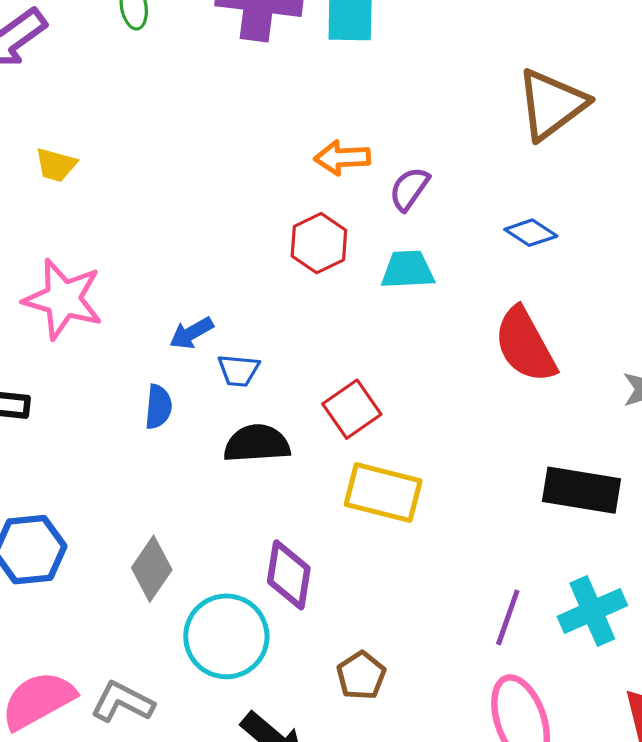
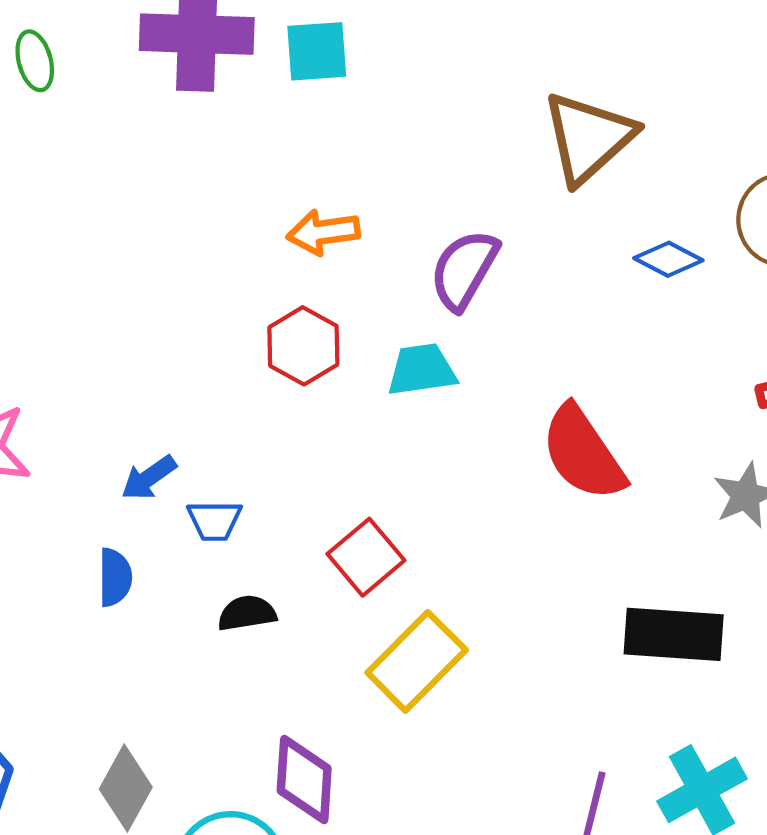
purple semicircle: (409, 189) -> (464, 270), moved, size x1.4
blue diamond: (531, 233) -> (668, 259), moved
black semicircle: (257, 444) -> (247, 613), size x0.7
yellow rectangle: (383, 493) -> (417, 661), turned -54

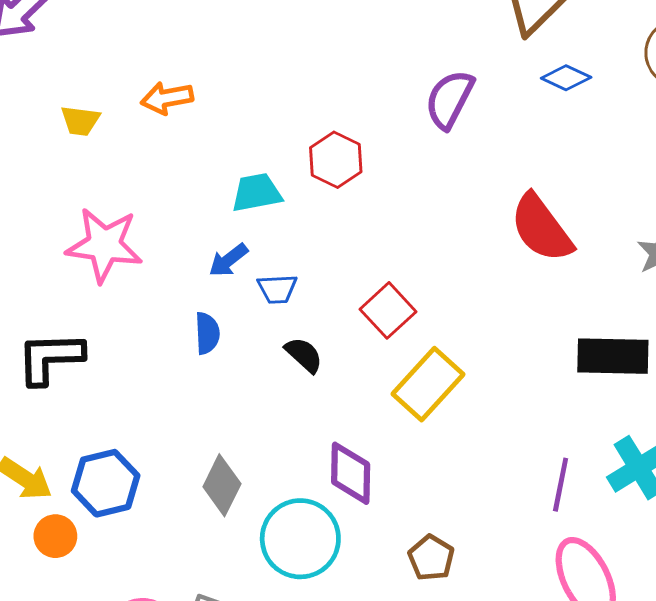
orange arrow: (323, 232) -> (167, 98), moved
blue diamond: (668, 259) -> (566, 78), moved
cyan trapezoid: (422, 370) -> (257, 193), moved
black semicircle: (247, 613) -> (304, 355), turned 54

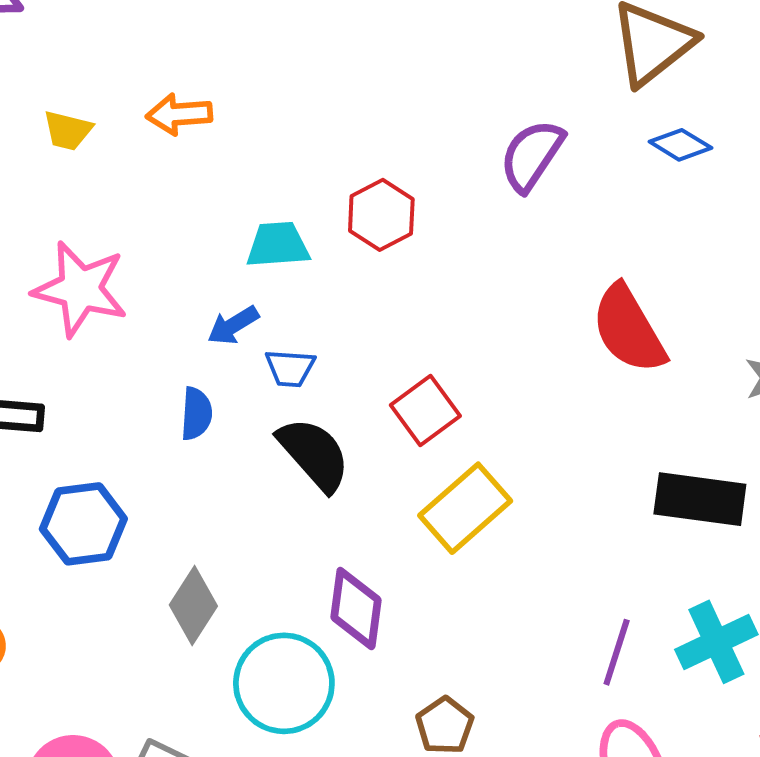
black semicircle: (304, 355) -> (314, 454), size x1.6
blue hexagon: (106, 483) -> (83, 524), moved

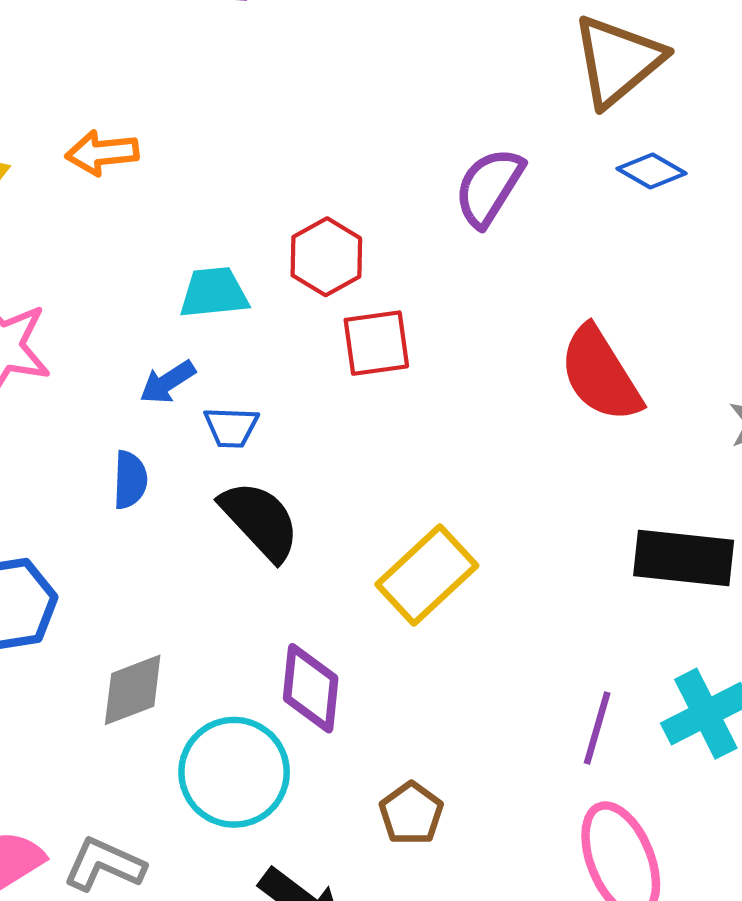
red square: (425, 410) -> (376, 343), moved, turned 30
gray diamond: (193, 606) -> (133, 690), turned 38

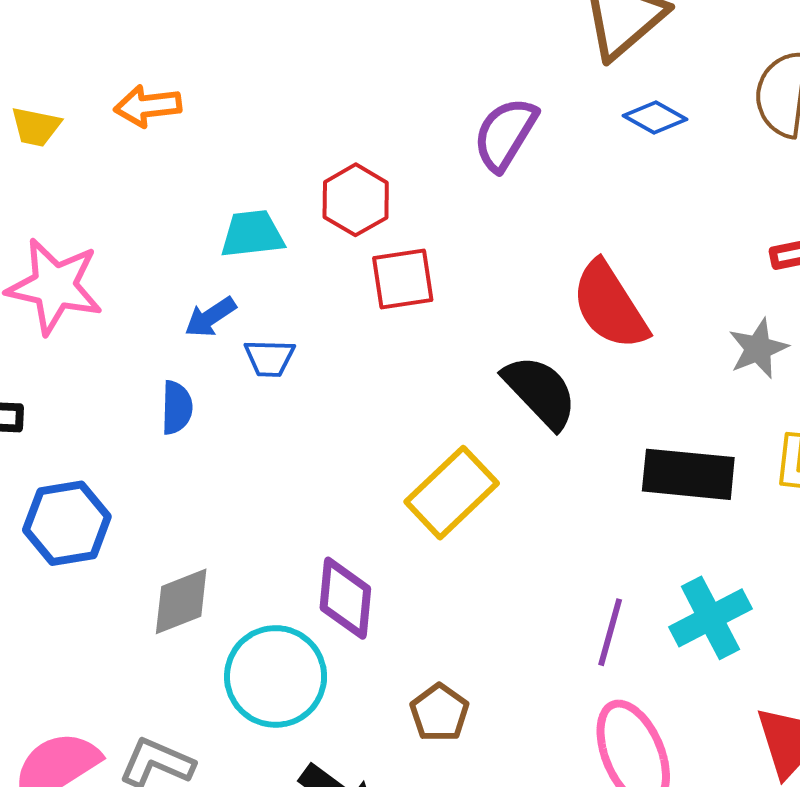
black semicircle: (260, 521) -> (540, 392), moved

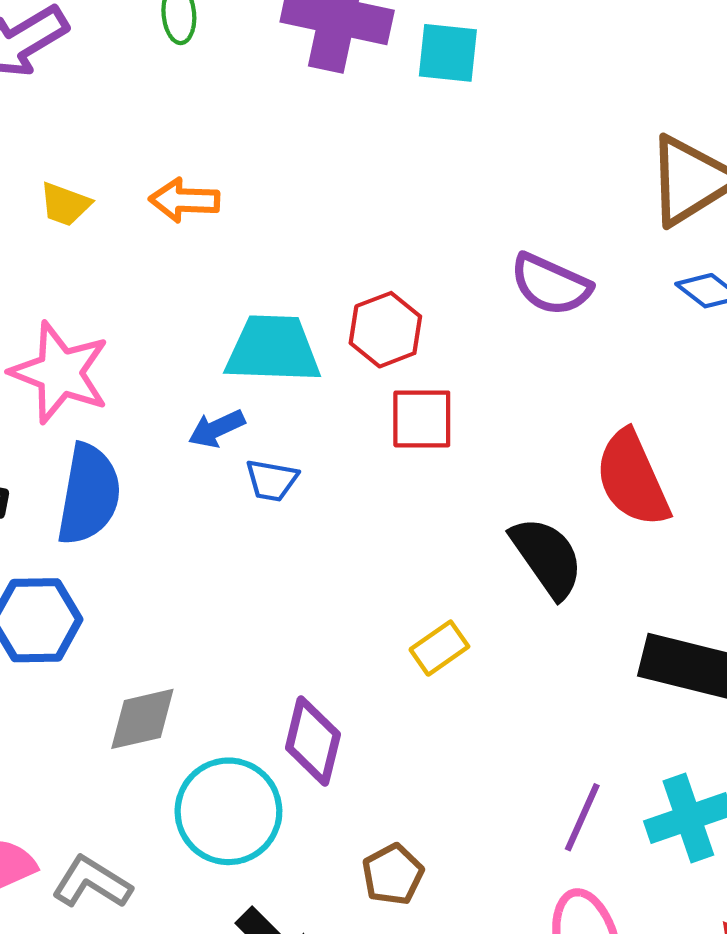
purple semicircle: (505, 134) -> (551, 285), turned -106
cyan trapezoid: (252, 234) -> (273, 349), size x1.4
blue semicircle: (177, 408) -> (89, 494), moved, size x1.8
yellow rectangle: (452, 493) -> (439, 648), size x0.6

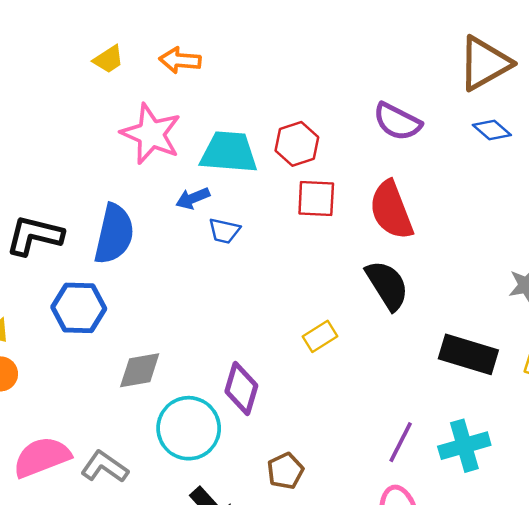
yellow trapezoid: (65, 204) -> (108, 59), turned -56
pink star: (60, 373) -> (151, 134), moved
red semicircle: (632, 479) -> (391, 210), moved

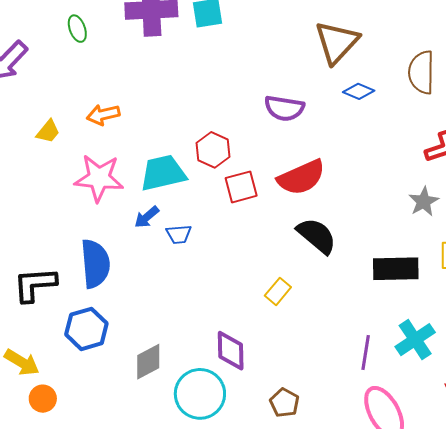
red semicircle: (391, 210) -> (301, 177), turned -75

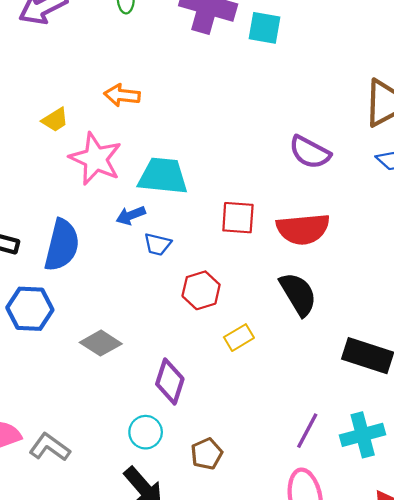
yellow trapezoid: (48, 131) -> (55, 120), moved
red hexagon: (213, 150) -> (201, 290), moved
gray diamond: (148, 362) -> (101, 343), moved, turned 42
cyan circle: (200, 394) -> (146, 432), moved, size x0.6

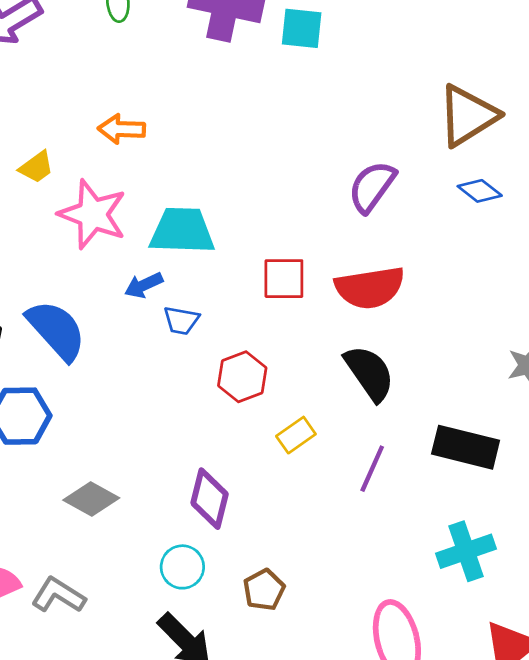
purple semicircle: (310, 152) -> (372, 187), turned 102
blue semicircle: (62, 245) -> (56, 330), turned -52
gray diamond: (101, 343) -> (91, 499), moved
purple line: (307, 431) -> (372, 469), moved

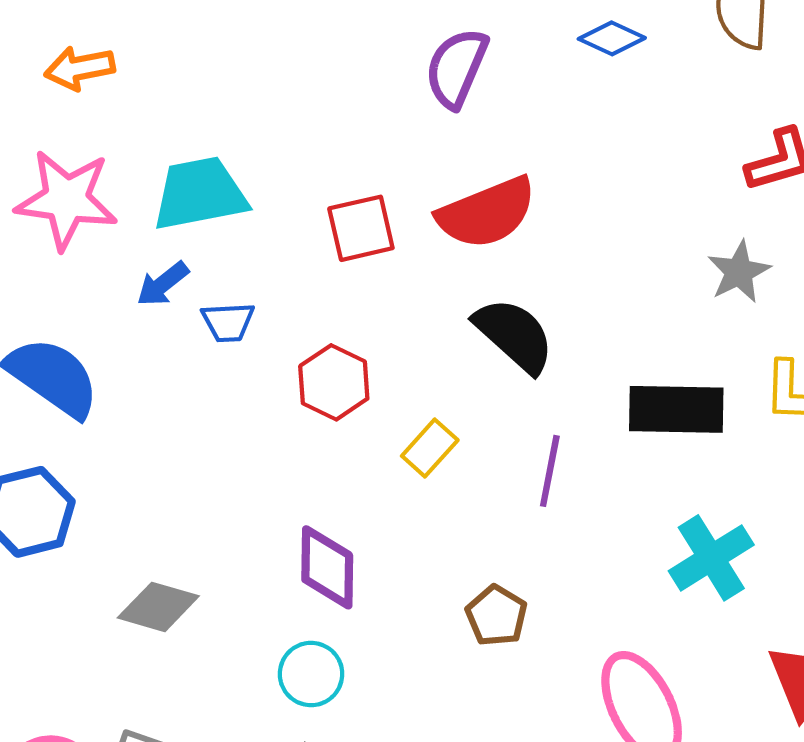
brown pentagon: (264, 590) -> (496, 616), moved

